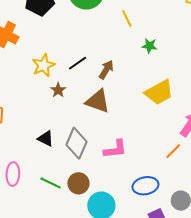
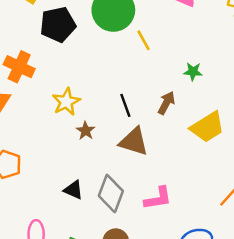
yellow line: (127, 19) -> (143, 40), moved
black line: (78, 63) -> (125, 105), moved, turned -72
brown arrow: (106, 70) -> (166, 103), moved

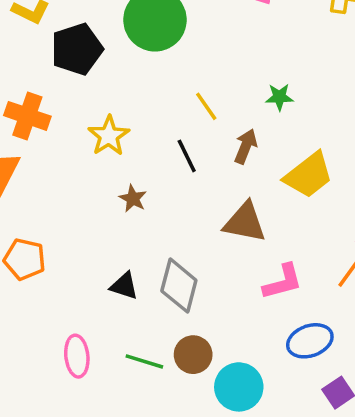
yellow line: (143, 40) -> (206, 106), moved
yellow star: (66, 102) -> (109, 136), moved
brown triangle: (134, 142) -> (245, 222), moved
pink L-shape: (158, 198) -> (283, 282), moved

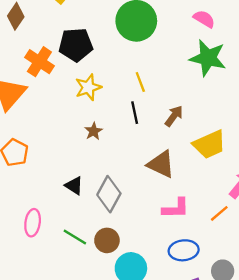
black pentagon: (77, 49) -> (76, 45), moved
green star: (279, 97) -> (208, 58), moved, size x2.0
yellow line: (206, 106) -> (140, 82), moved

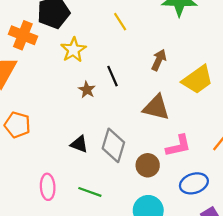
yellow line: (140, 82) -> (120, 22), moved
black line: (135, 113) -> (112, 76), moved
brown circle: (107, 240) -> (148, 165), moved

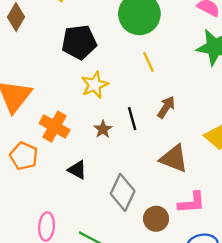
orange cross: (23, 35) -> (55, 127), moved
brown arrow: (159, 60) -> (166, 107), moved
black triangle: (79, 144) -> (77, 170), moved

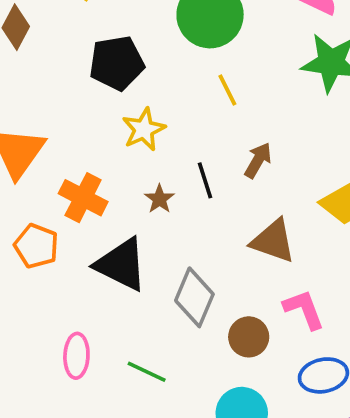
black triangle: (77, 170) -> (121, 264), size x1.8
pink L-shape: (192, 203) -> (304, 309), turned -104

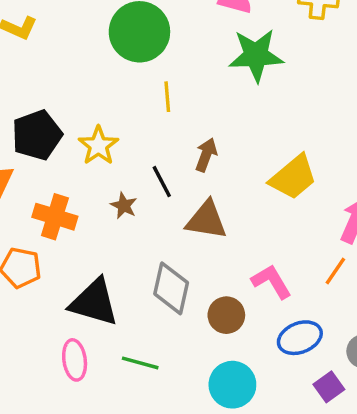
black pentagon: (117, 63) -> (37, 135), moved
yellow line: (227, 90) -> (167, 97), turned 32
brown triangle: (273, 241) -> (206, 220), moved
black triangle: (121, 264) -> (94, 302), moved

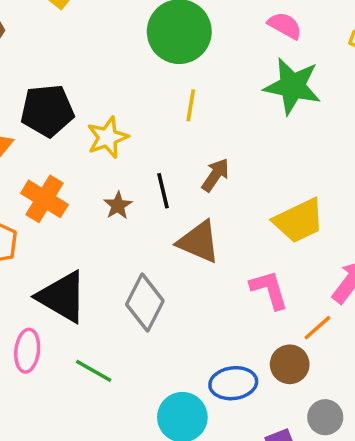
pink L-shape: (272, 281) -> (269, 290), moved
brown circle: (226, 315) -> (290, 364), moved
blue ellipse: (300, 338) -> (233, 383), moved

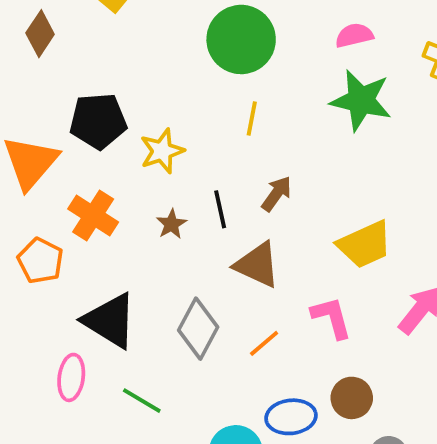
pink semicircle: (285, 26) -> (354, 35), turned -44
orange line: (317, 328) -> (264, 343), moved

